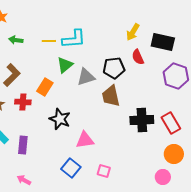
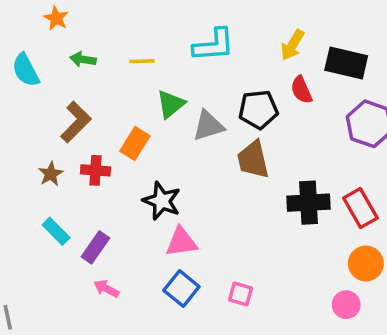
cyan L-shape: (74, 39) -> (214, 45), moved
pink triangle: (85, 140) -> (181, 242), moved
purple rectangle: (23, 145) -> (95, 247), turned 30
pink arrow: (24, 180) -> (106, 289), moved

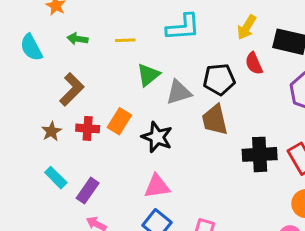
orange rectangle: (135, 144) -> (119, 121), moved
black star: (162, 201) -> (157, 137), moved

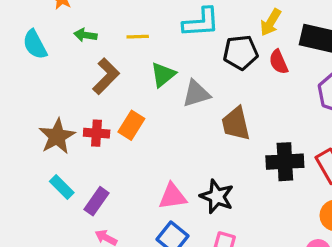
black pentagon: (219, 79) -> (241, 52), moved
brown L-shape: (72, 89) -> (106, 76), moved
brown star: (51, 131) -> (57, 136), size x1.6
black star: (157, 137) -> (217, 196), moved

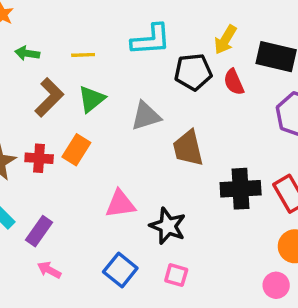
green triangle: (163, 75) -> (92, 99), moved
pink triangle: (173, 196) -> (120, 204), moved

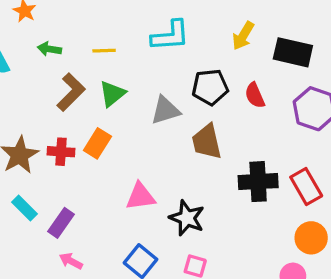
black pentagon: (193, 72) -> (210, 87), moved
red semicircle: (234, 82) -> (255, 95), moved

